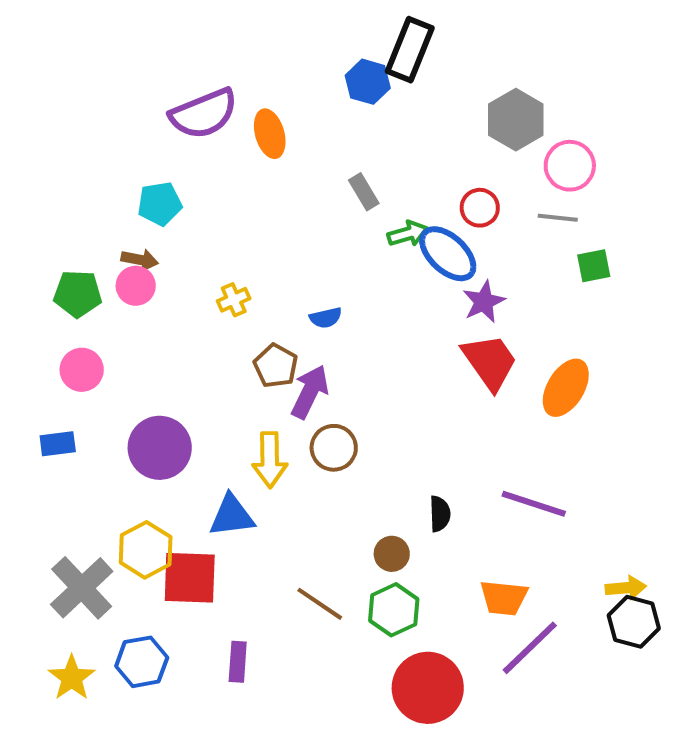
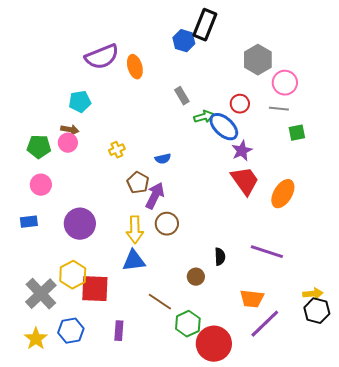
blue triangle: (232, 516) -> (134, 261), moved
green hexagon: (394, 610) -> (188, 324), moved

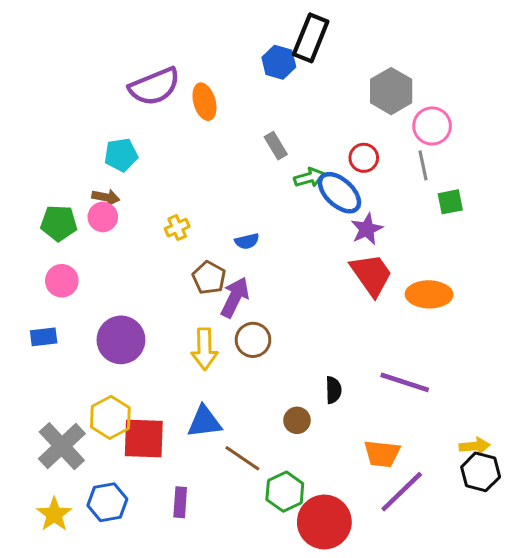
gray line: (279, 109) -> (423, 165), turned 72
orange ellipse: (283, 194) -> (429, 294), turned 60
blue triangle: (134, 261) -> (204, 422), moved

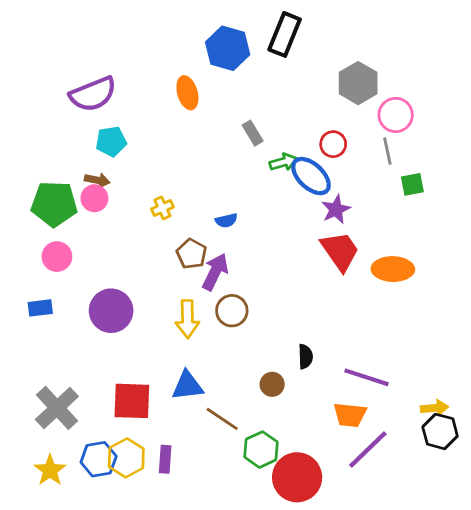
blue hexagon: (279, 62) -> (228, 48), moved, size x1.4
purple semicircle: (154, 86) -> (93, 94), moved
green pentagon: (59, 223) -> (54, 204), size x1.4
purple line: (405, 382) -> (366, 377), moved
yellow hexagon: (110, 417) -> (126, 458), moved

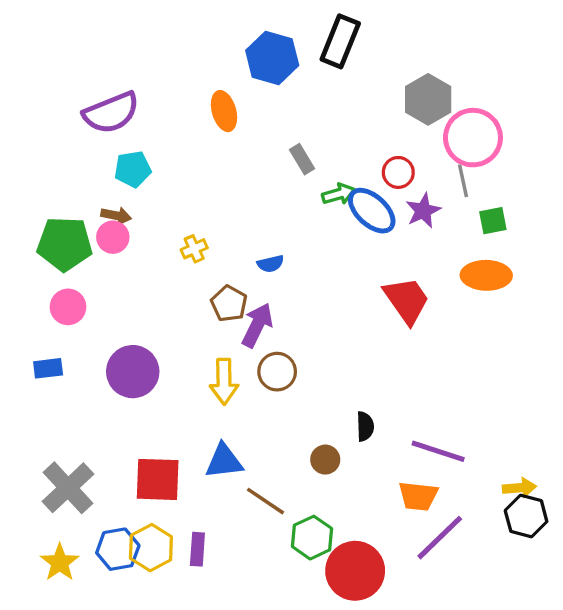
pink circle: (396, 115) -> (473, 138), size x1.4
purple star: (336, 209) -> (423, 211), moved
orange ellipse: (393, 269) -> (486, 275), moved

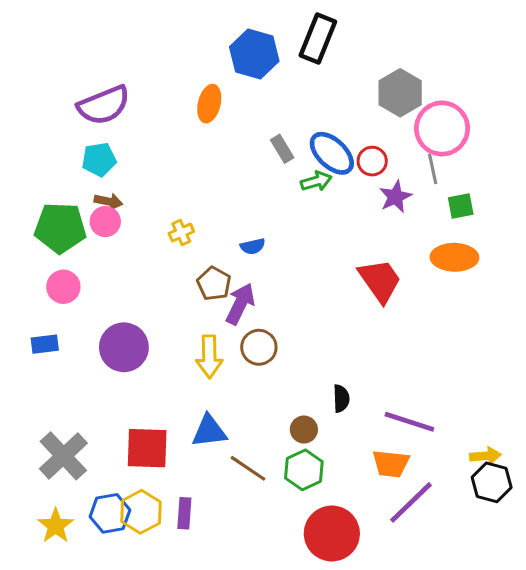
orange ellipse: (224, 111) -> (209, 104), turned 30
cyan pentagon: (133, 169) -> (99, 160), moved
blue ellipse: (372, 211) -> (332, 153), moved
green hexagon: (312, 538) -> (304, 470), moved

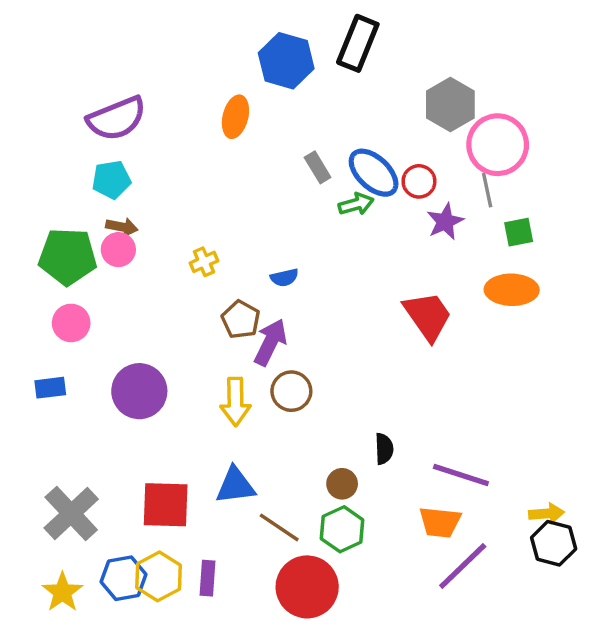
red circle: (332, 533) -> (307, 587), moved

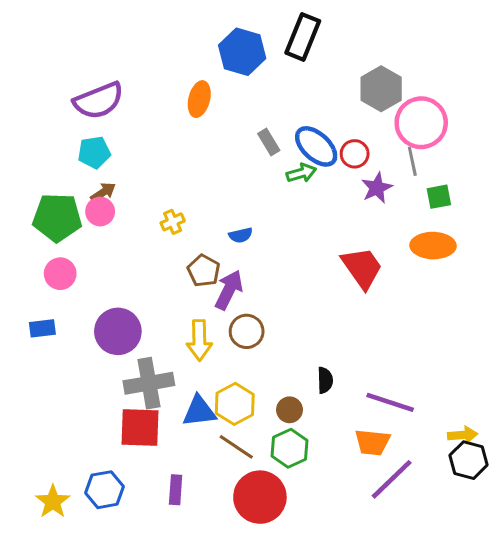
brown arrow: (122, 227) -> (103, 192), turned -45
gray cross: (71, 513) -> (149, 383), moved, turned 33
yellow hexagon: (159, 576) -> (235, 404), moved

